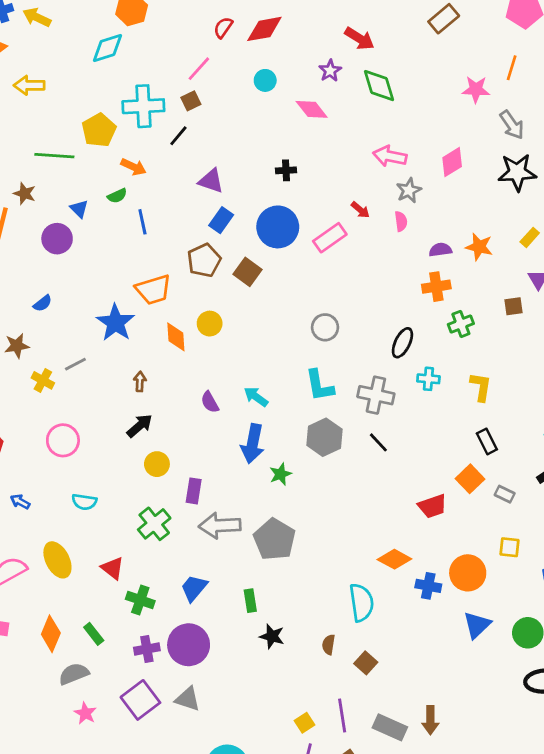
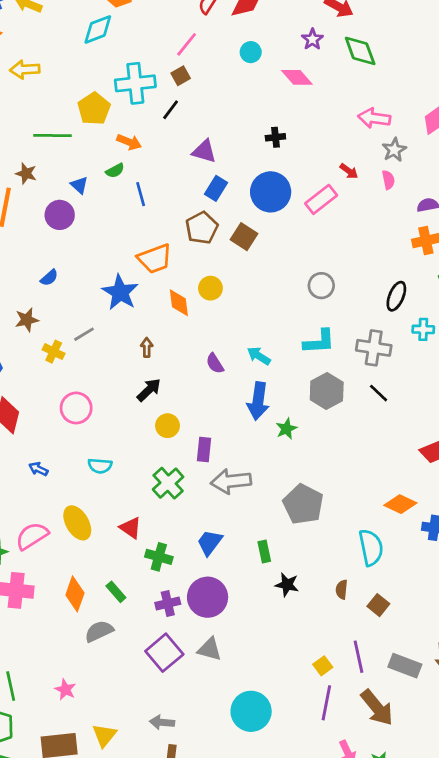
cyan L-shape: (319, 385) -> (319, 342), turned -80
gray pentagon: (274, 539) -> (303, 504), moved
pink star: (85, 713) -> (65, 690), moved

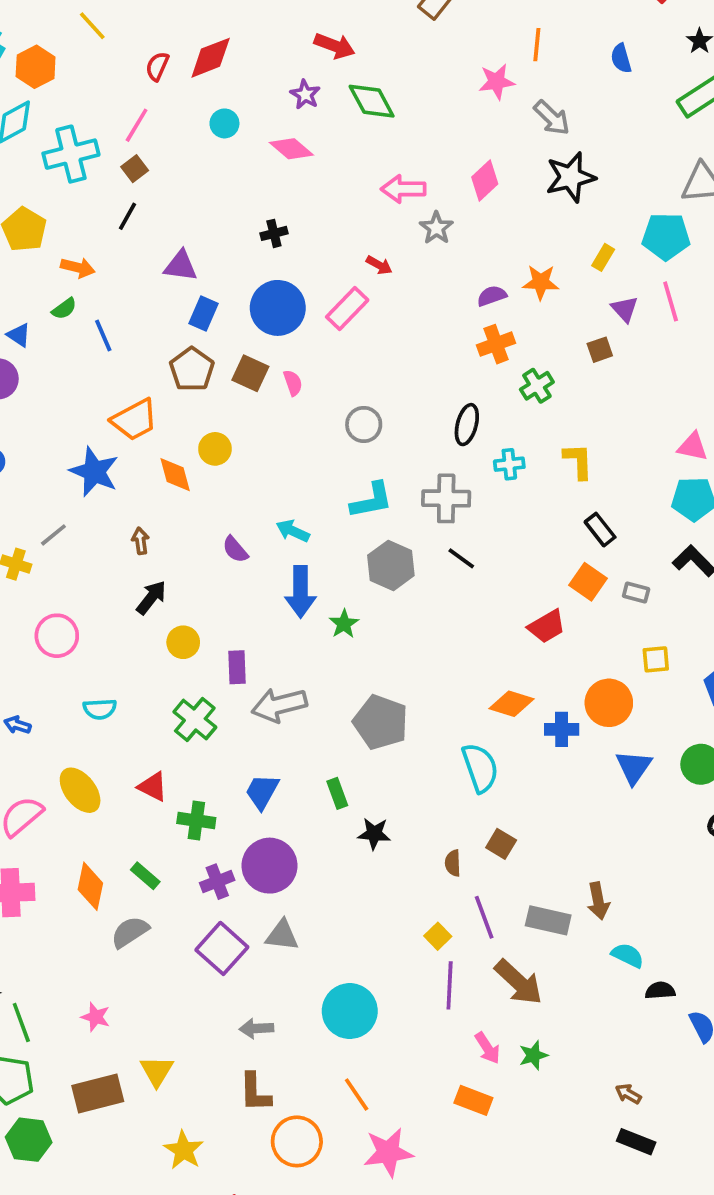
cyan cross: (135, 83) -> (71, 154), moved
pink semicircle: (388, 180) -> (293, 383), moved
brown semicircle: (342, 589) -> (453, 863), moved
gray arrow: (162, 722) -> (256, 1028), moved

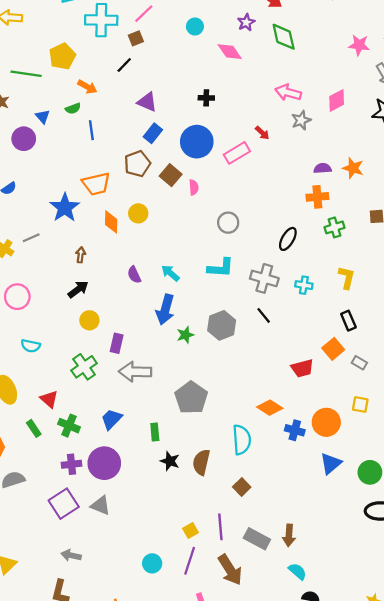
cyan cross: (509, 464) -> (304, 285), moved
gray hexagon: (391, 565) -> (222, 325), moved
brown semicircle: (453, 863) -> (201, 462), moved, size x1.6
green rectangle: (145, 876) -> (34, 428), moved
cyan circle: (350, 1011) -> (152, 563), moved, size x0.6

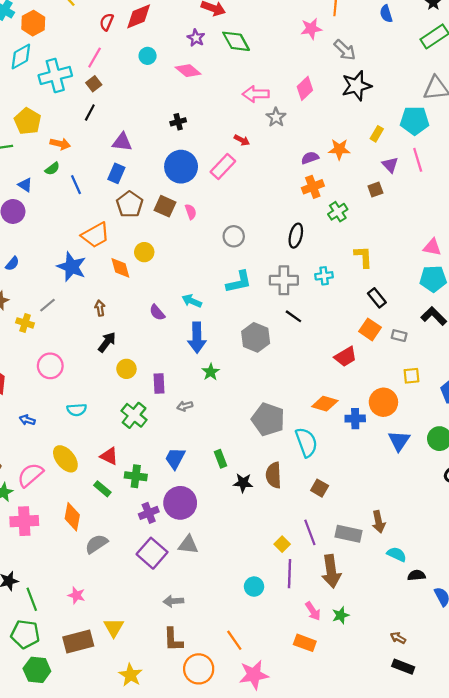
blue rectangle: (153, 133) -> (116, 173), moved
green star: (185, 335) -> (211, 372), moved
gray arrow: (135, 372) -> (185, 406), size x0.5
gray pentagon: (191, 398) -> (268, 419), moved
brown arrow: (230, 570) -> (331, 571), turned 40

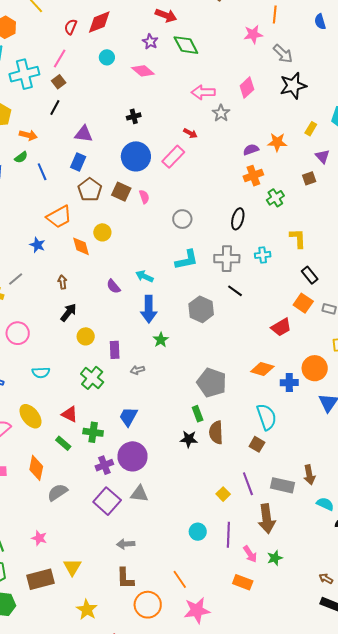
blue star: (72, 267) -> (37, 245), size x0.6
cyan semicircle: (306, 442) -> (267, 417), moved
green rectangle: (220, 459) -> (198, 414), moved
purple line: (290, 574) -> (228, 535), moved

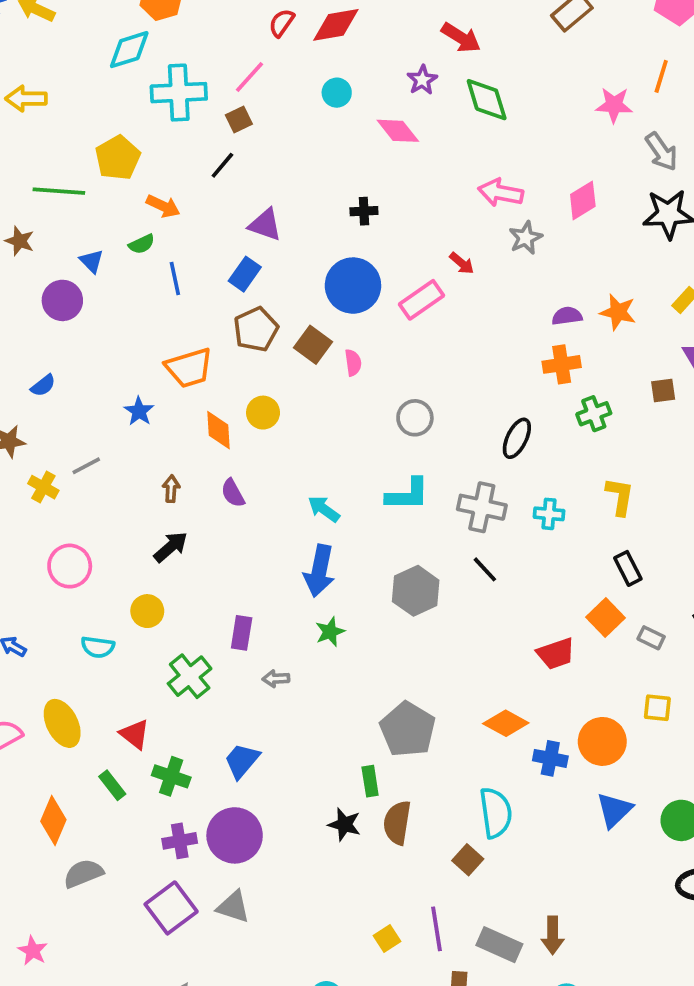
purple semicircle: (113, 286) -> (233, 493), moved
yellow circle: (86, 336) -> (147, 611), moved

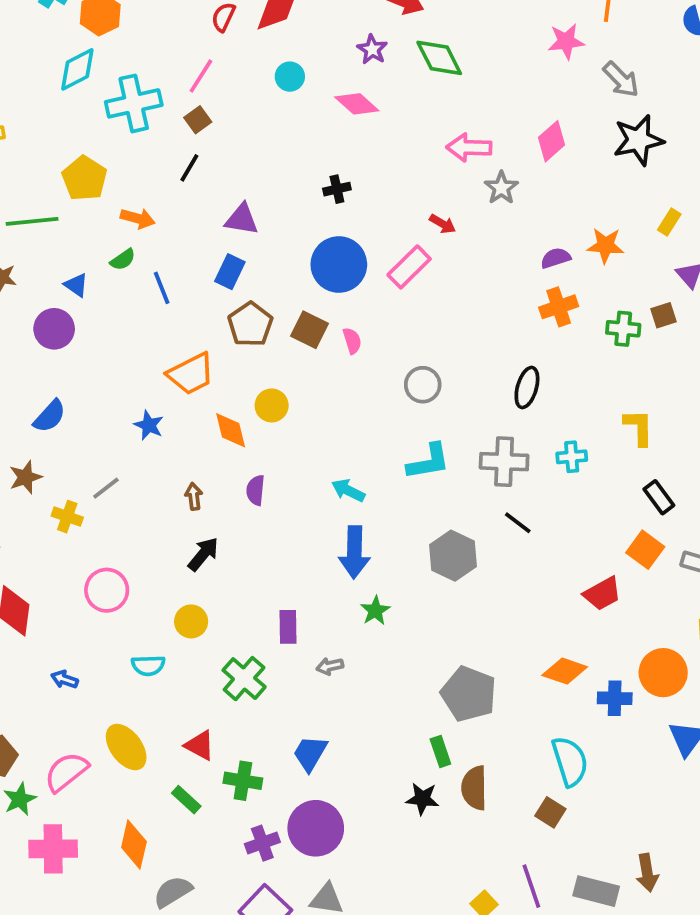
blue semicircle: (43, 386) -> (50, 416), size x1.4
green cross: (594, 414) -> (623, 329), moved, turned 36
purple semicircle: (233, 493) -> (256, 490), turned 44

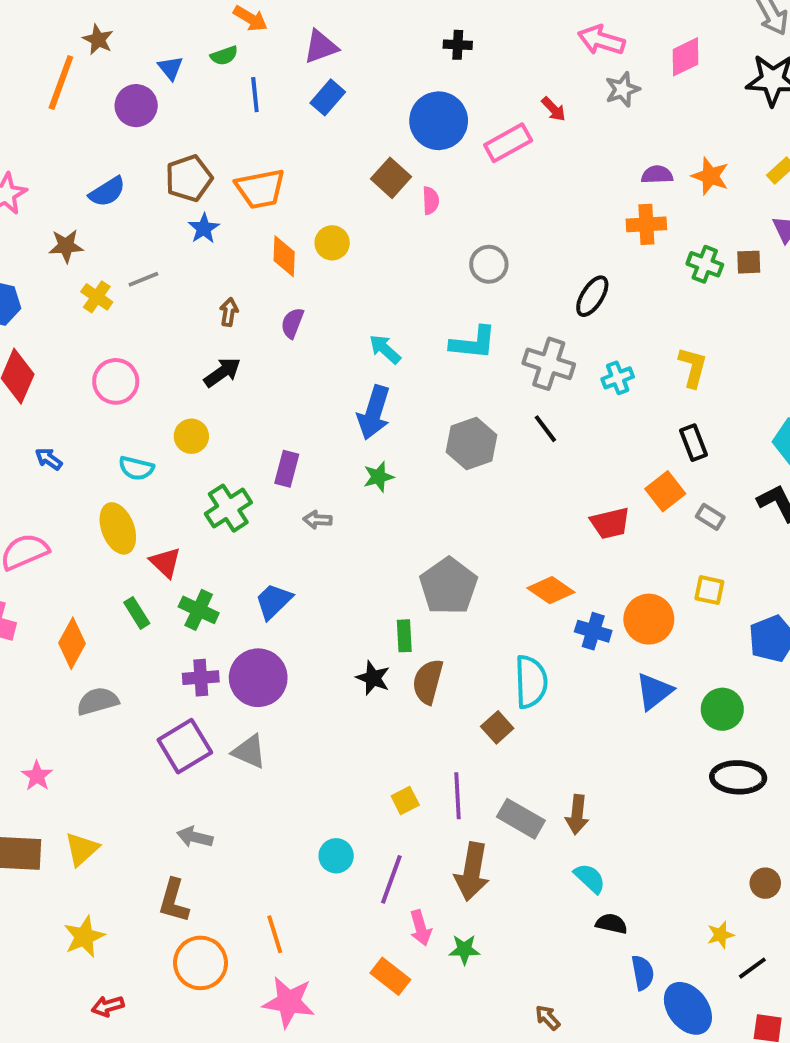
purple triangle: (242, 219) -> (321, 47), moved, turned -45
brown pentagon: (250, 324) -> (189, 178), moved
cyan cross: (572, 457) -> (618, 378), turned -32
yellow ellipse: (126, 747) -> (118, 528), moved

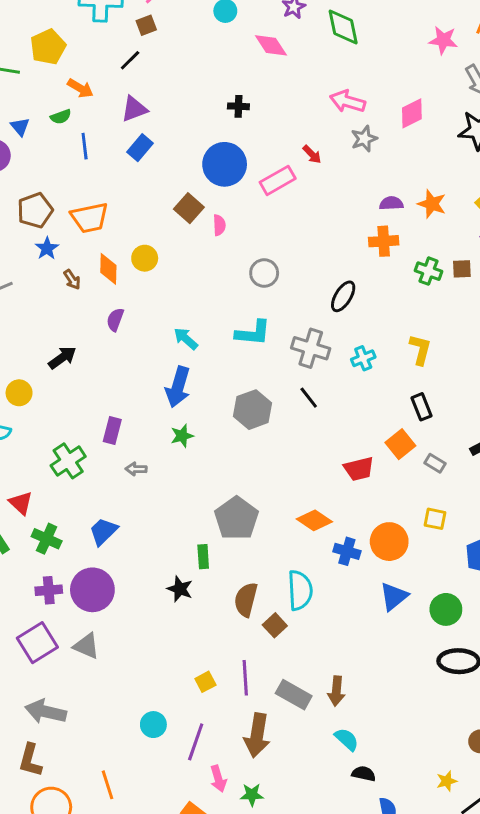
brown arrow: (229, 312) -> (72, 280), moved, turned 138
yellow circle: (191, 436) -> (19, 393), moved
brown semicircle: (428, 682) -> (246, 600), moved
gray arrow: (195, 837) -> (46, 712), size x1.5

